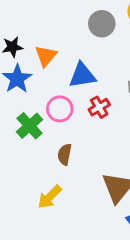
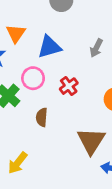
red cross: (99, 107) -> (69, 86), moved
yellow arrow: (50, 197) -> (18, 163), moved

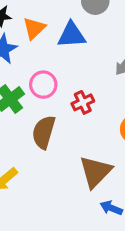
blue triangle: (49, 47) -> (72, 35), moved
brown semicircle: (42, 117) -> (44, 132), size x1.5

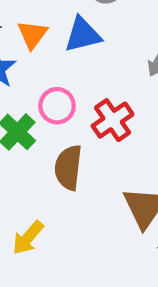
red cross: (83, 102) -> (113, 120), size x1.4

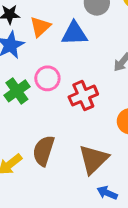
brown semicircle: (68, 168) -> (44, 151), moved

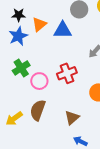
pink circle: (47, 78) -> (39, 81), moved
brown triangle: (94, 159) -> (72, 118), size x0.7

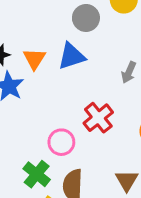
green cross: (21, 68) -> (37, 174), moved

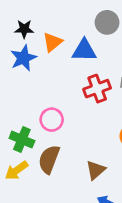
red cross: (98, 118) -> (97, 89), moved
green cross: (37, 174) -> (22, 139), turned -35

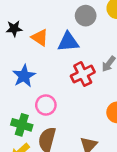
orange triangle: (52, 42) -> (40, 38), turned -42
blue star: (23, 58) -> (24, 76), moved

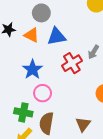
gray circle: (86, 16) -> (41, 13), moved
blue star: (24, 76) -> (33, 69), moved

